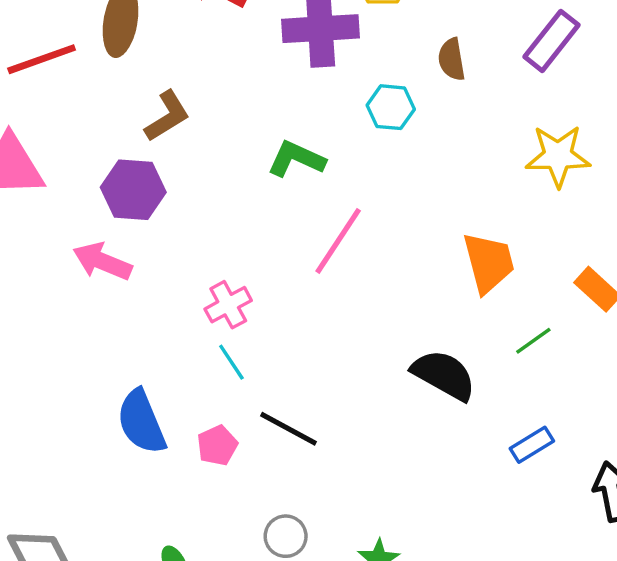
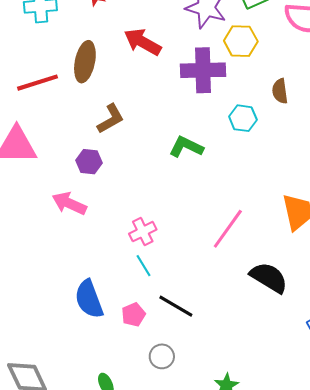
purple hexagon: (133, 190) -> (89, 162), size x0.7
pink line: (338, 241) -> (228, 229), moved
gray circle: (286, 536) -> (162, 356), moved

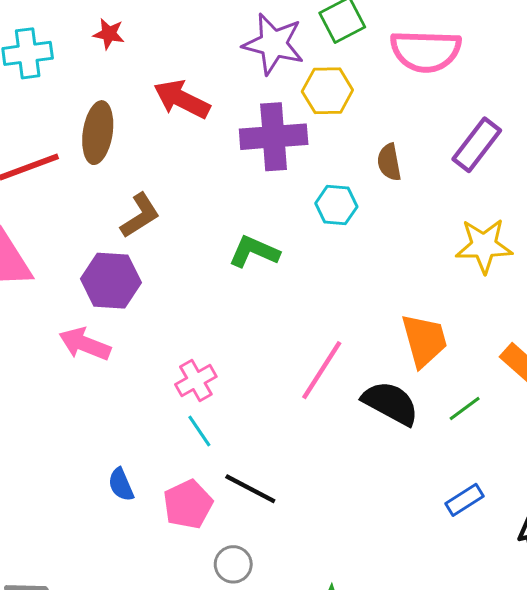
purple hexagon: (89, 162) -> (111, 281), size x1.5
black semicircle: (269, 278) -> (391, 403), moved
blue semicircle: (89, 299) -> (121, 485), size x0.6
pink pentagon: (133, 315) -> (188, 504), size x1.4

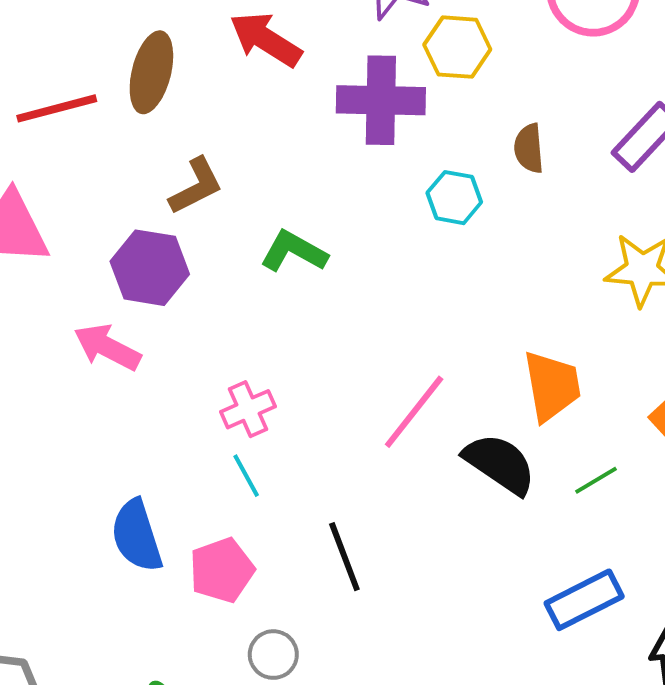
green L-shape: (254, 252) -> (294, 251), moved
blue semicircle: (121, 485) -> (137, 536), size x1.6
black line: (250, 489) -> (344, 557), moved, turned 36
blue rectangle: (464, 500) -> (584, 600), size x1.5

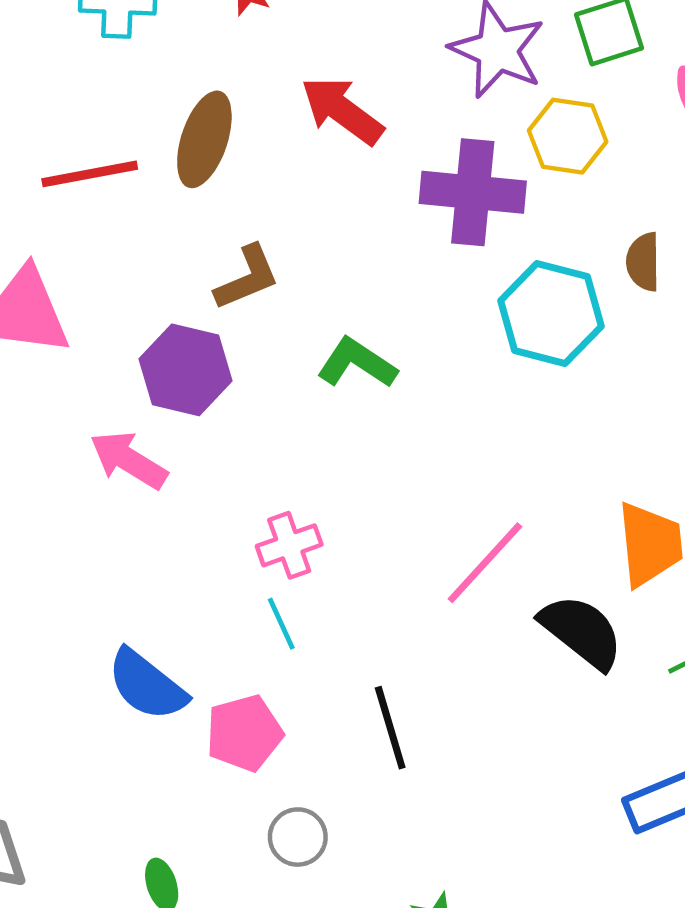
cyan hexagon: (454, 198) -> (551, 313), size x1.6
blue semicircle: (137, 536) -> (147, 685), turned -38

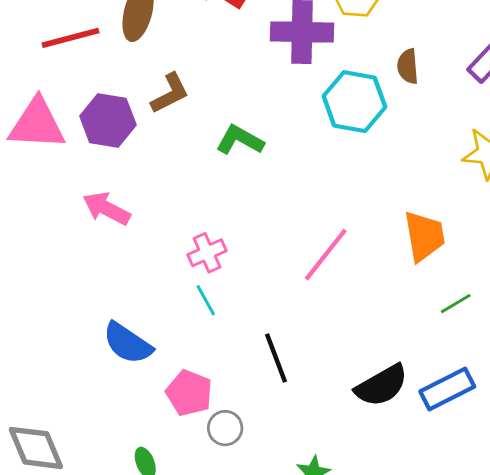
purple hexagon: (186, 370) -> (108, 120), moved
black semicircle: (582, 632) -> (382, 385), moved, turned 116
pink pentagon: (244, 733) -> (189, 393), moved, turned -30

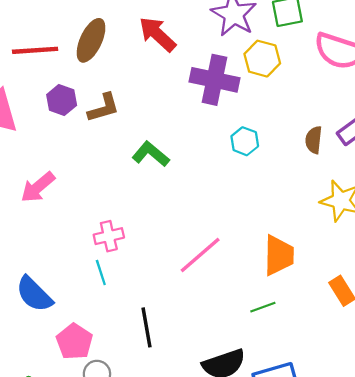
brown semicircle: (408, 66) -> (314, 140), moved
cyan hexagon: (354, 102) -> (245, 141), size x0.6
purple hexagon: (108, 120) -> (62, 100), moved, size x0.7
pink arrow: (107, 208) -> (38, 187), turned -78
green line: (456, 304) -> (263, 307), moved

